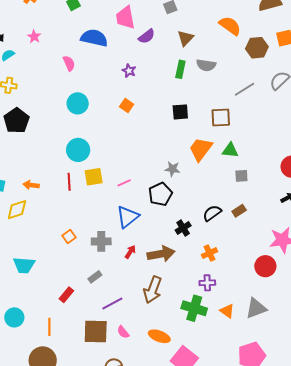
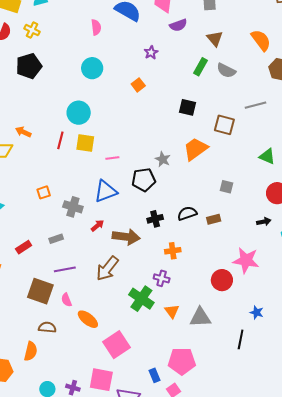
brown triangle: (185, 38) -> (215, 39), turned -42
green triangle: (230, 150) -> (267, 156), moved
orange ellipse: (159, 336) -> (88, 319), moved

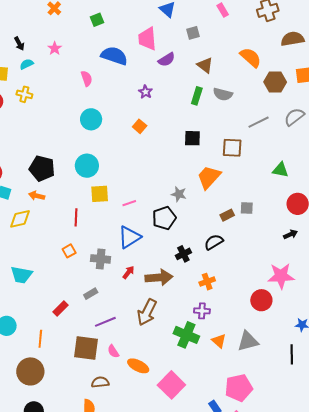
black pentagon: (29, 66) -> (42, 168), moved, turned -30
red line: (60, 140) -> (76, 217), moved
brown rectangle: (214, 219) -> (227, 215), moved

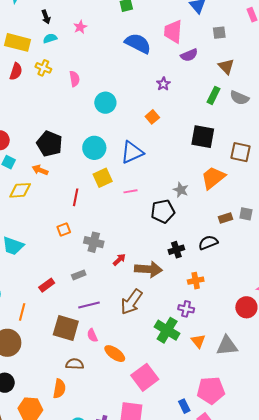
pink semicircle: (87, 78) -> (74, 79), moved
black square: (192, 138) -> (203, 137), size x1.4
yellow square: (100, 194) -> (103, 178), turned -30
blue triangle: (129, 237) -> (132, 152), moved

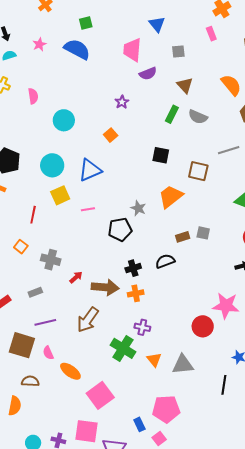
blue semicircle: (138, 43) -> (77, 49), moved
black square: (203, 137) -> (161, 155), size x0.7
orange square: (64, 229) -> (21, 247), turned -32
orange cross: (196, 281) -> (136, 293), moved

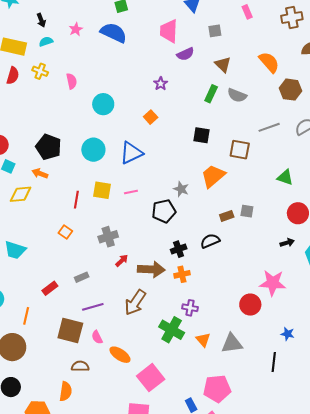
yellow square: (60, 195) -> (102, 190), moved, turned 36
gray cross: (51, 260) -> (108, 237), moved, turned -30

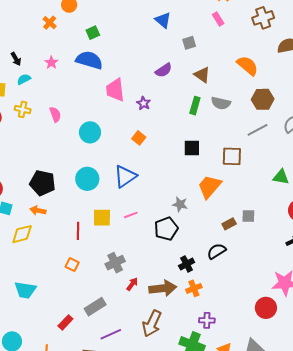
pink trapezoid: (169, 31) -> (115, 90), moved
brown hexagon: (290, 90) -> (263, 99), moved
gray rectangle: (82, 277) -> (95, 307), size x1.5

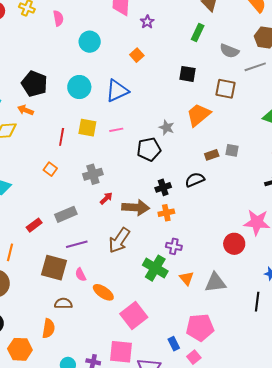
gray semicircle: (221, 103) -> (229, 51), moved

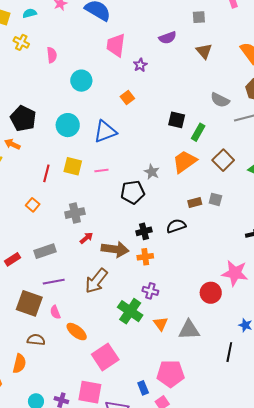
green rectangle: (198, 33) -> (198, 132), moved
brown square: (226, 89) -> (223, 160), moved, turned 30

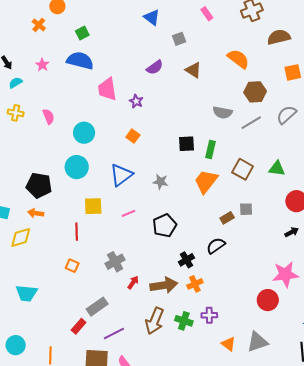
cyan circle: (68, 125) -> (77, 167), moved
yellow square: (73, 166) -> (93, 206), moved
gray star: (152, 172) -> (160, 182), moved
red rectangle: (12, 259) -> (79, 326), moved
green cross: (130, 311) -> (184, 321), moved, size x0.7

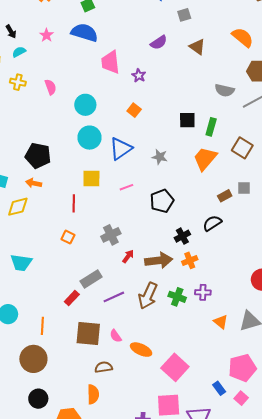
cyan circle: (77, 167) -> (89, 138), moved
purple line: (114, 334) -> (114, 297), moved

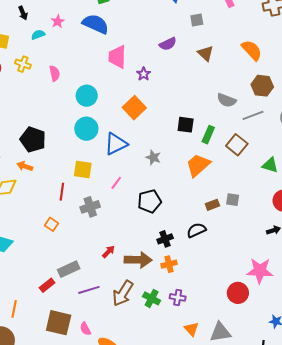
cyan semicircle: (19, 52) -> (38, 35), moved
orange square: (134, 110) -> (134, 108), size x1.6
brown square: (242, 148) -> (237, 145), moved
pink line: (126, 187) -> (116, 183), turned -40
gray cross: (111, 235) -> (90, 207), moved

